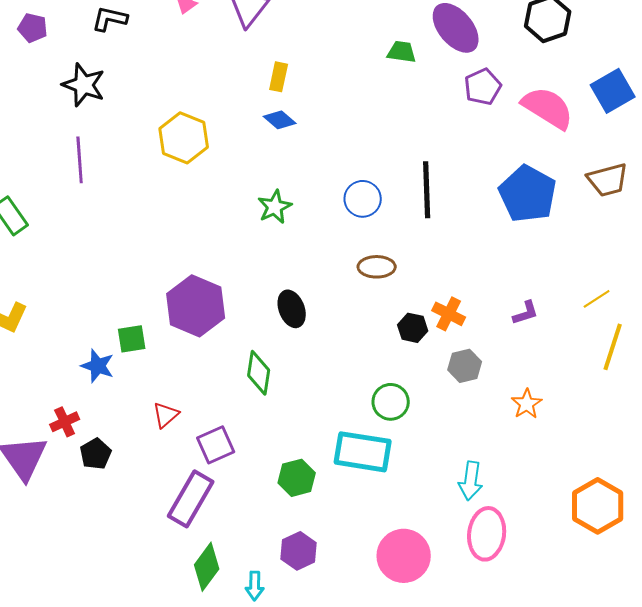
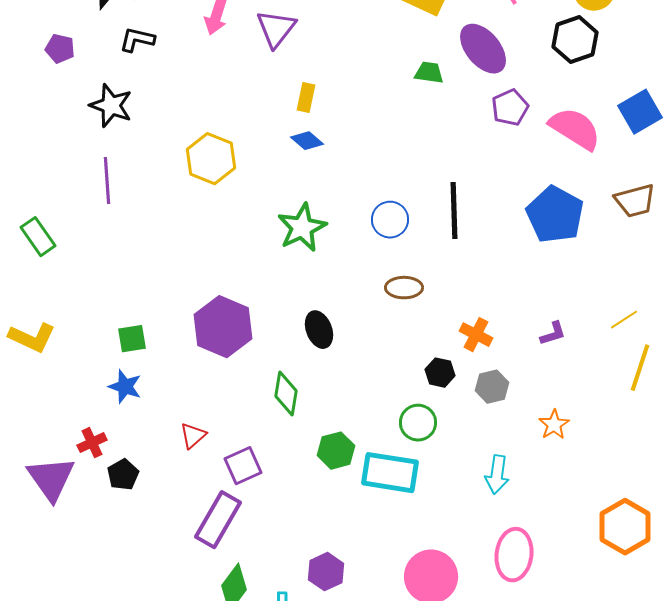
green star: (275, 207) -> (302, 228), size x1.4
black hexagon: (413, 328) -> (440, 373), moved
green square: (132, 339) -> (132, 339), moved
green hexagon: (297, 478) -> (336, 451), moved
cyan arrow: (471, 481) -> (497, 475), moved

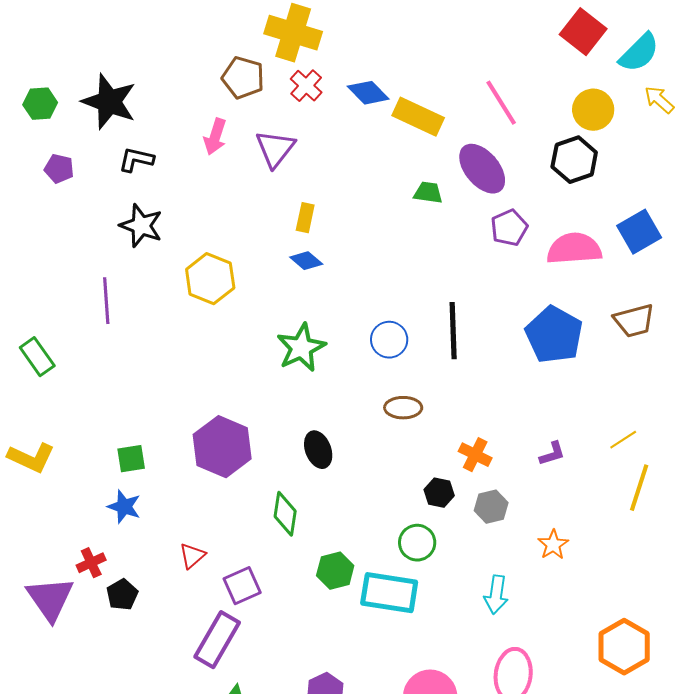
black star: (111, 106) -> (141, 226), moved
pink semicircle: (575, 129) -> (574, 249), turned -36

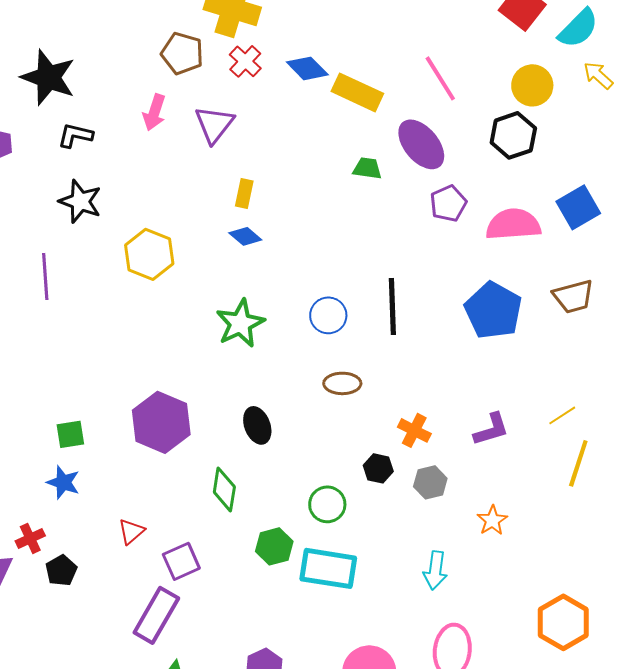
purple L-shape: (552, 454) -> (491, 429), size x1.4
green circle: (417, 543) -> (327, 504), moved

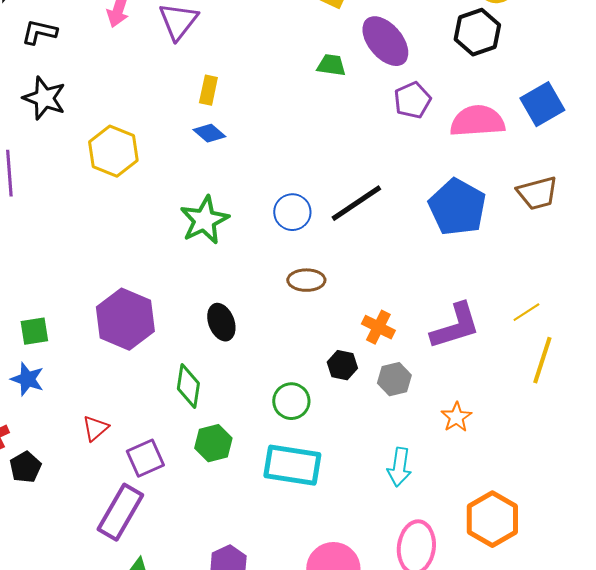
black line: (392, 306) -> (356, 203), turned 58
purple L-shape: (491, 429) -> (455, 326), size x1.4
green hexagon: (274, 546) -> (213, 443), moved
orange hexagon: (563, 622) -> (492, 519), moved

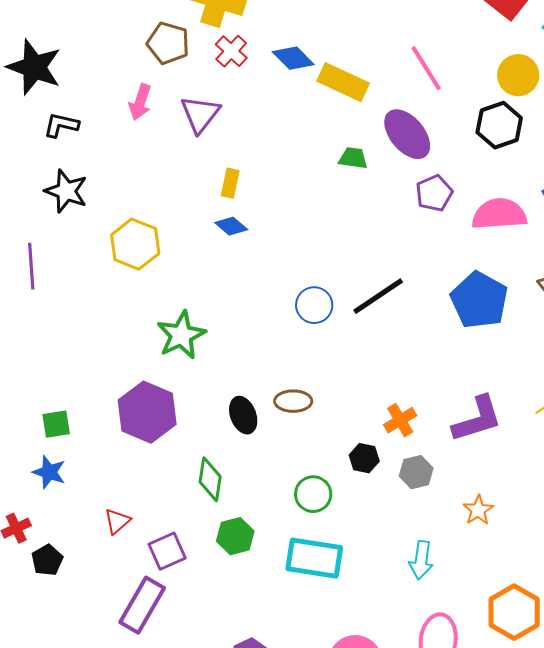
green star: (204, 220) -> (181, 335), moved
brown ellipse: (306, 280) -> (293, 401), moved
orange cross: (378, 327) -> (400, 420), turned 32

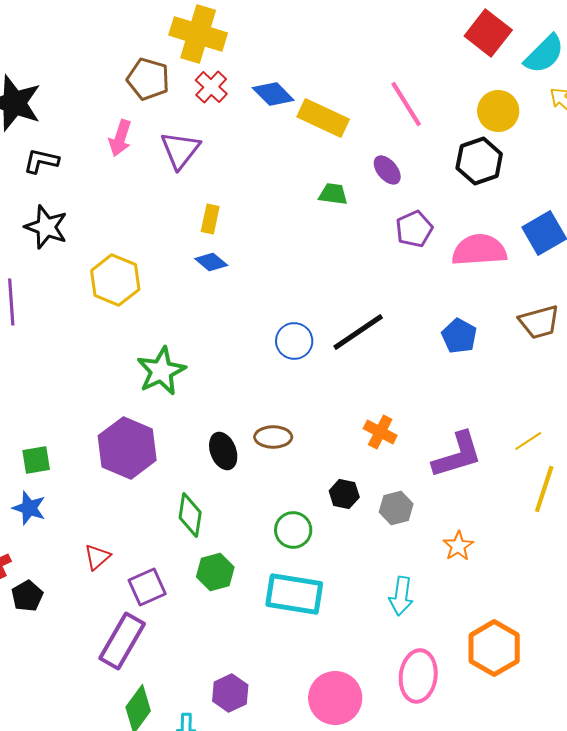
purple ellipse: (407, 134) -> (387, 170), size x0.6
blue pentagon: (479, 300) -> (459, 336), size x0.6
orange cross: (400, 420) -> (380, 432), moved, turned -32

